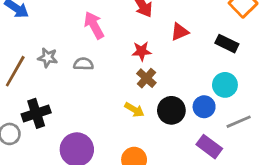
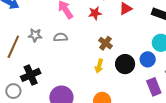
red star: (142, 51) -> (95, 13), moved
yellow arrow: (134, 110) -> (99, 66), turned 80
purple rectangle: (209, 147) -> (154, 87), turned 36

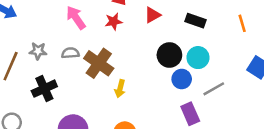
brown cross: (105, 43) -> (99, 63), moved, size x1.6
black circle: (125, 64) -> (169, 55), moved
black cross: (31, 75) -> (44, 89), moved

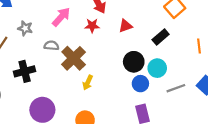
pink arrow: (76, 18) -> (61, 17), turned 66
black rectangle: (196, 21) -> (161, 37), turned -70
gray star: (38, 51) -> (25, 28), moved
gray line: (214, 89) -> (176, 88), moved

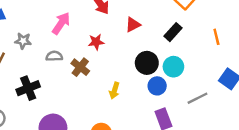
red star: (92, 26) -> (96, 42), moved
brown cross: (74, 58) -> (80, 67), size x0.7
yellow arrow: (88, 83) -> (114, 91), moved
gray line: (176, 88) -> (198, 98), moved

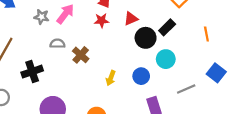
gray star: (23, 41) -> (41, 17), moved
red star: (96, 42) -> (101, 21), moved
black circle: (147, 63) -> (146, 38), moved
blue circle: (157, 86) -> (141, 76), moved

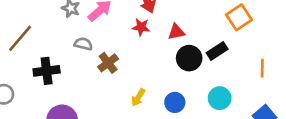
cyan circle: (166, 59) -> (220, 98), moved

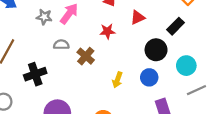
red star: (141, 27) -> (107, 31), moved
black circle: (189, 58) -> (156, 50), moved

